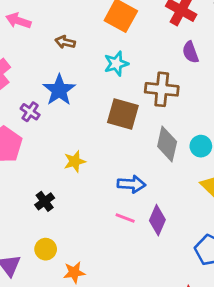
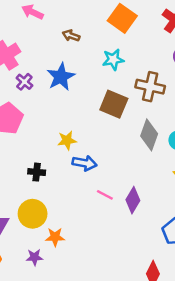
purple cross: (30, 112) -> (24, 82), moved
blue arrow: (131, 184) -> (85, 163), moved
black cross: (45, 201) -> (37, 172), turned 35
yellow circle: (46, 249) -> (33, 214), size x1.5

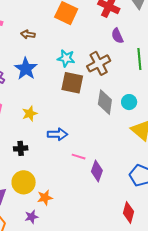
cyan star: (113, 60) -> (66, 58), moved, turned 30
brown cross: (150, 87) -> (99, 63), turned -30
yellow star: (67, 140) -> (30, 114), moved
purple diamond: (133, 200) -> (97, 171), moved

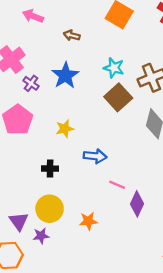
brown square: (72, 83) -> (118, 97), turned 30
orange star: (45, 198) -> (88, 221), moved
purple star: (31, 217) -> (41, 236), moved

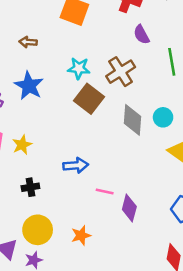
yellow star: (65, 129) -> (22, 145), moved

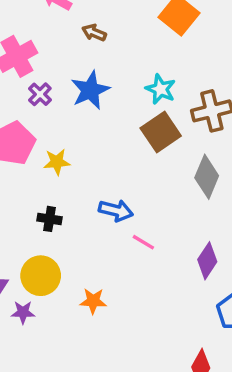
brown arrow: (28, 42) -> (94, 33), moved
pink line: (105, 192) -> (143, 242), moved
purple diamond: (129, 208) -> (207, 261), moved

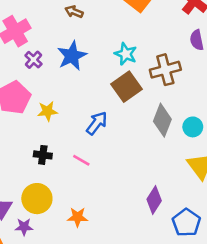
blue arrow: (116, 210) -> (97, 123), moved, turned -65
pink line: (143, 242) -> (81, 160), moved
purple diamond: (207, 261) -> (154, 200), moved

